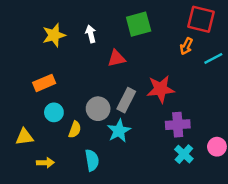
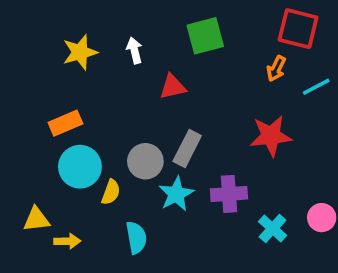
red star: (161, 89) -> (271, 136), moved
cyan circle: (54, 112) -> (80, 167), size x1.5
purple cross: (178, 125) -> (229, 194), moved
yellow triangle: (25, 137) -> (36, 219), moved

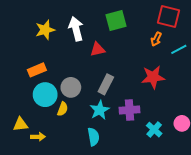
white arrow: (134, 50) -> (76, 29), size x1.6
gray circle: (145, 161) -> (71, 87), moved
cyan semicircle: (136, 238) -> (93, 137), moved

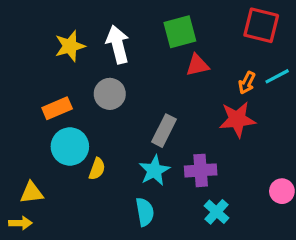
orange arrow: (156, 39) -> (247, 83), moved
red triangle: (98, 49) -> (197, 65), moved
gray circle: (71, 87) -> (110, 94), moved
cyan cross: (154, 130) -> (217, 212), moved
yellow arrow: (38, 137) -> (20, 223), moved

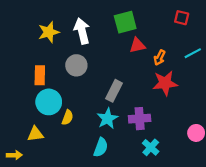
red square: (261, 25) -> (182, 18), size x0.6
orange arrow: (247, 83) -> (160, 58), moved
orange rectangle: (57, 108) -> (40, 75), turned -66
yellow triangle: (32, 193) -> (35, 134), moved
cyan semicircle: (145, 212) -> (101, 147), turned 30

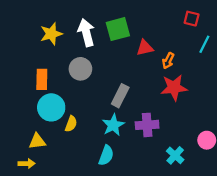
green square: (125, 22) -> (118, 29), moved
cyan line: (193, 53) -> (204, 44), moved, turned -35
cyan cross: (151, 147) -> (175, 155), moved
yellow arrow: (14, 155) -> (27, 164), moved

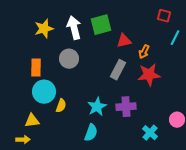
gray rectangle: (120, 96) -> (118, 70), moved

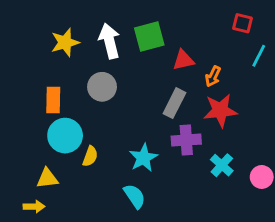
purple cross: (126, 107) -> (186, 140), moved
cyan semicircle: (91, 133) -> (135, 196), turned -54
cyan cross: (150, 133) -> (222, 165), moved

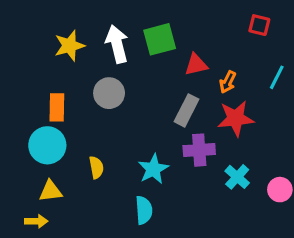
cyan line: (259, 56) -> (277, 77), moved
cyan circle: (65, 136) -> (47, 145), moved
yellow semicircle: (90, 156) -> (96, 167), turned -30
cyan semicircle: (135, 196) -> (144, 210), turned 30

